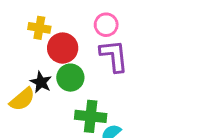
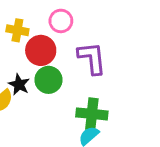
pink circle: (106, 25) -> (61, 21), moved
green cross: (91, 116) -> (92, 114), moved

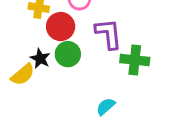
green cross: (92, 114) -> (135, 60), moved

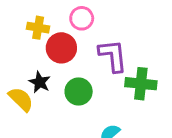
green circle: (68, 54) -> (79, 92), moved
yellow semicircle: (23, 75) -> (21, 99), turned -95

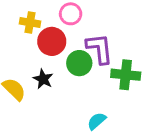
black star: (40, 82) -> (43, 79), moved
green circle: (79, 92) -> (79, 63), moved

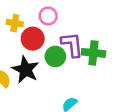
green cross: (126, 75) -> (93, 53), moved
black star: (43, 79) -> (26, 70), size x1.6

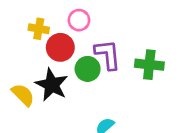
green cross: (93, 53) -> (149, 65), moved

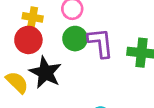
red circle: (60, 47) -> (28, 40), moved
green circle: (88, 69) -> (75, 39), moved

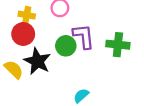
green circle: (75, 39) -> (66, 46), moved

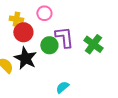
red circle: (23, 34) -> (23, 32), moved
green cross: (118, 45) -> (93, 44), turned 30

